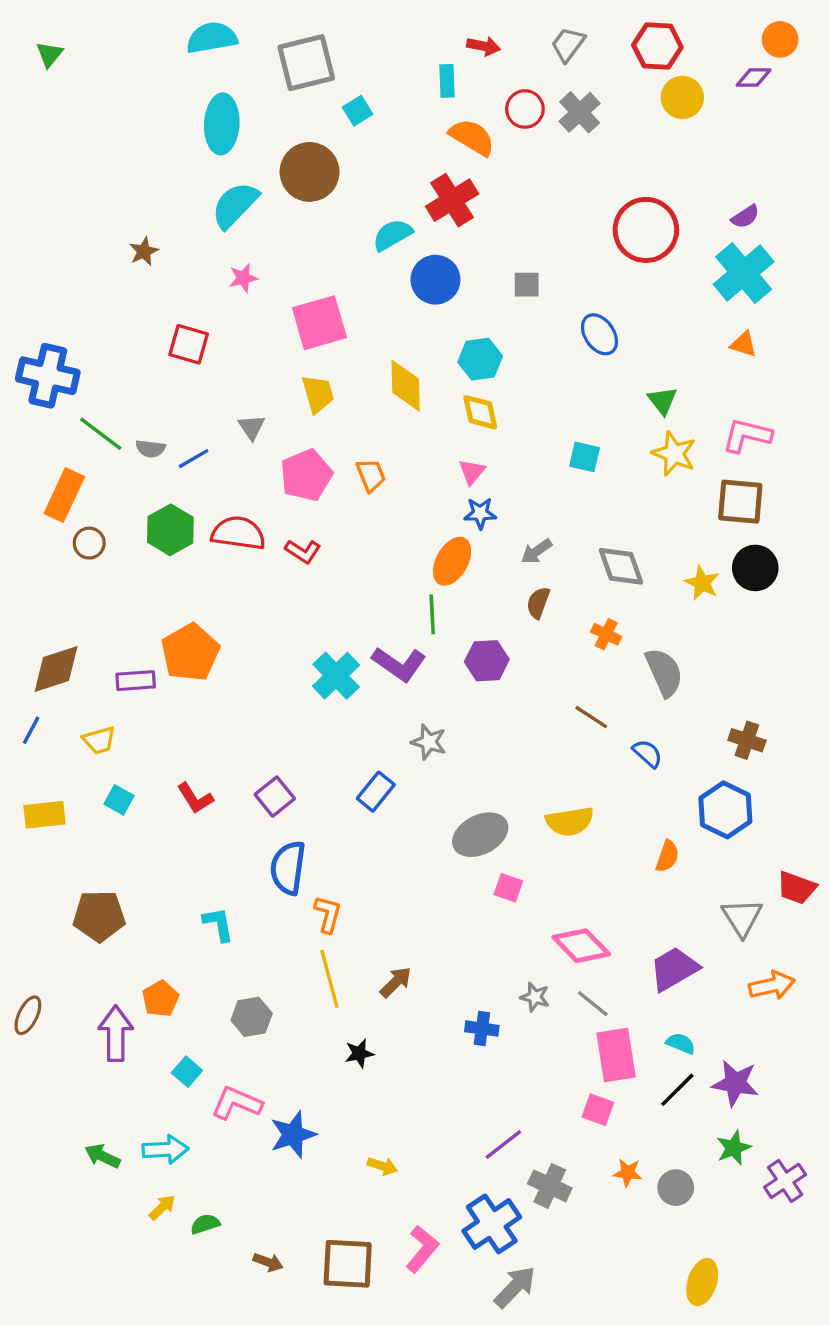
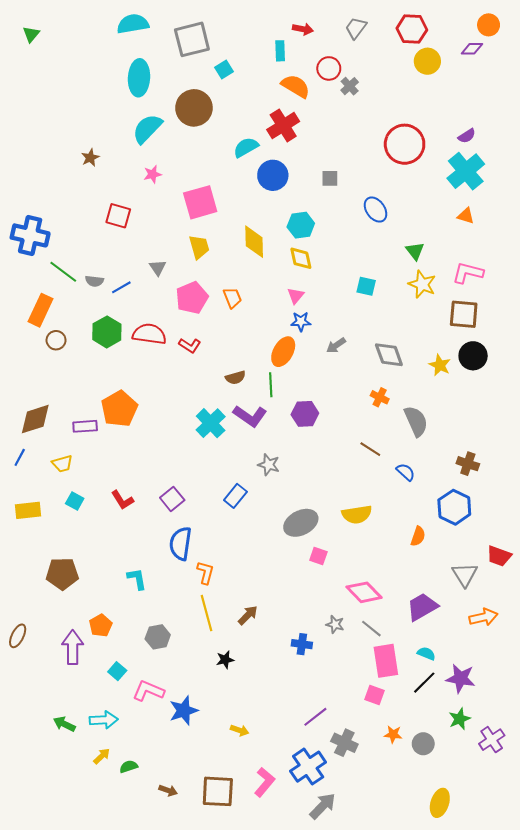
gray cross: (580, 112) -> (350, 86), moved, size x0.7
brown semicircle: (538, 603) -> (235, 378), moved, turned -126

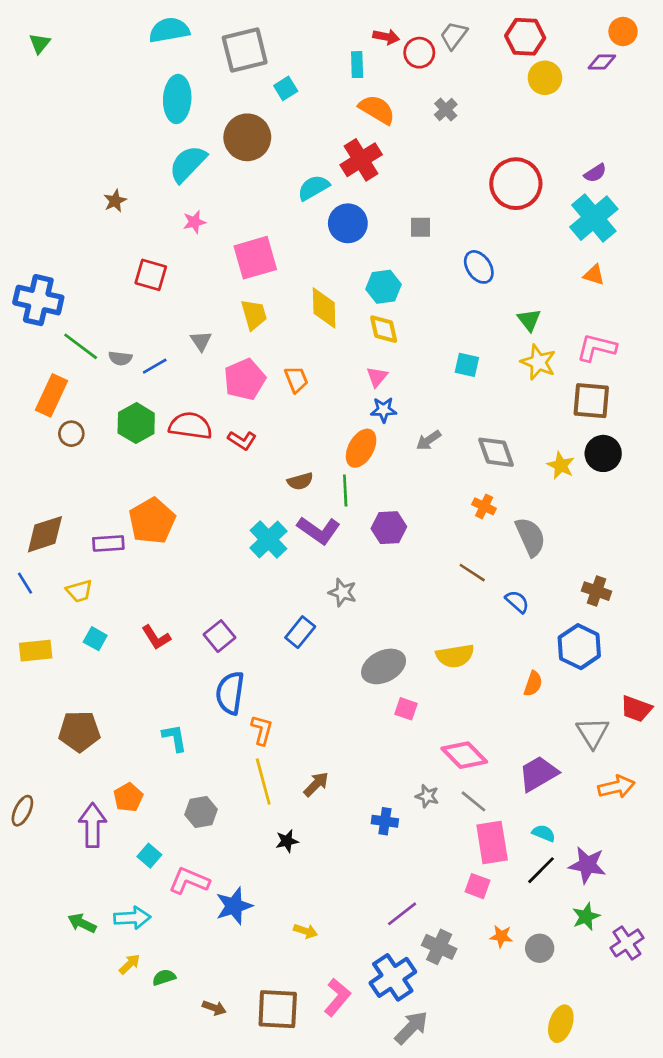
red circle: (329, 68) -> (419, 53), moved
blue line: (20, 457) -> (25, 583), turned -60

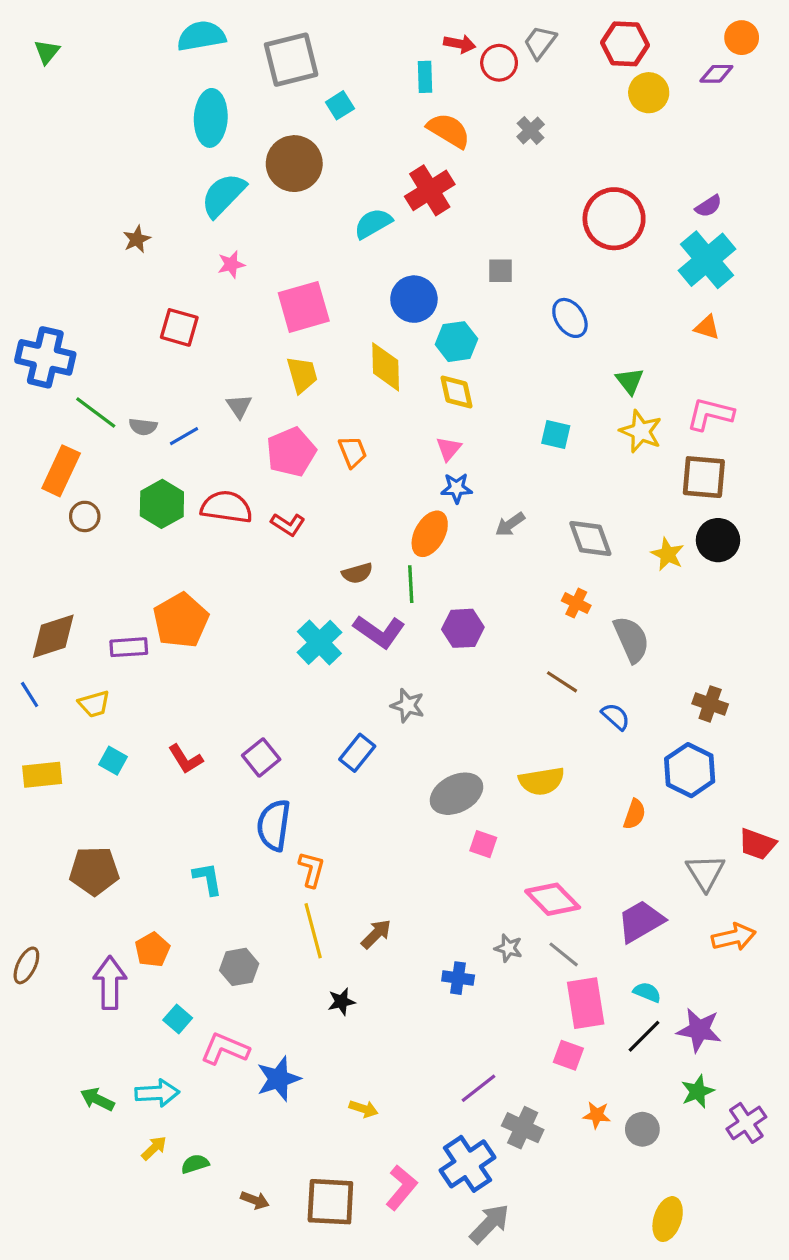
blue circle: (348, 223) -> (414, 299), moved

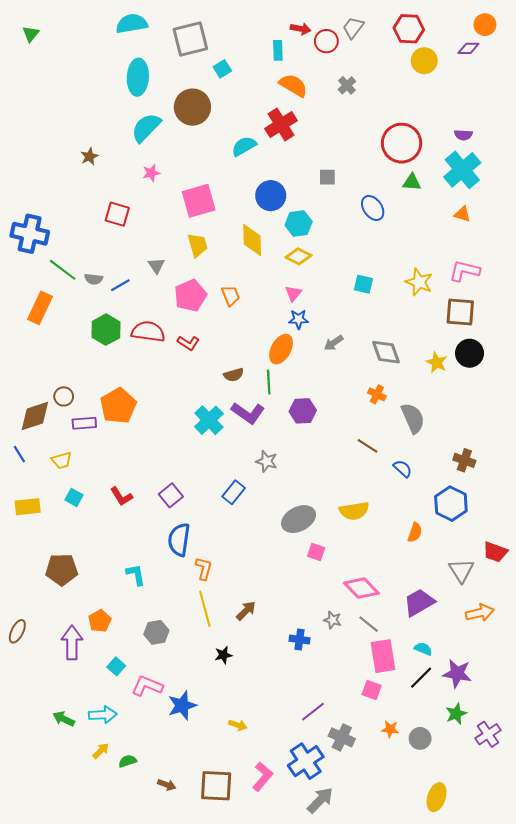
purple semicircle: (709, 206) -> (463, 135), turned 36
green triangle: (630, 381) -> (412, 182), moved, turned -48
yellow diamond: (456, 392) -> (299, 256), turned -50
brown circle: (85, 516) -> (64, 396), moved

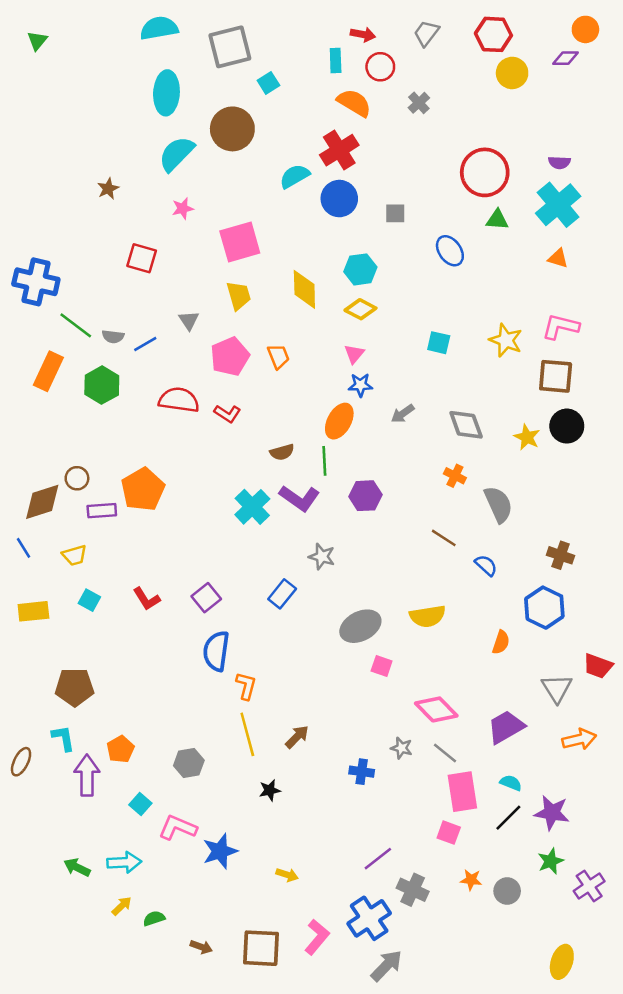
red circle: (326, 41) -> (380, 67), moved
blue circle: (271, 196) -> (339, 199), moved
green hexagon: (106, 330) -> (102, 385), moved
cyan L-shape: (136, 575) -> (63, 738), moved
yellow ellipse: (437, 797) -> (562, 962), moved

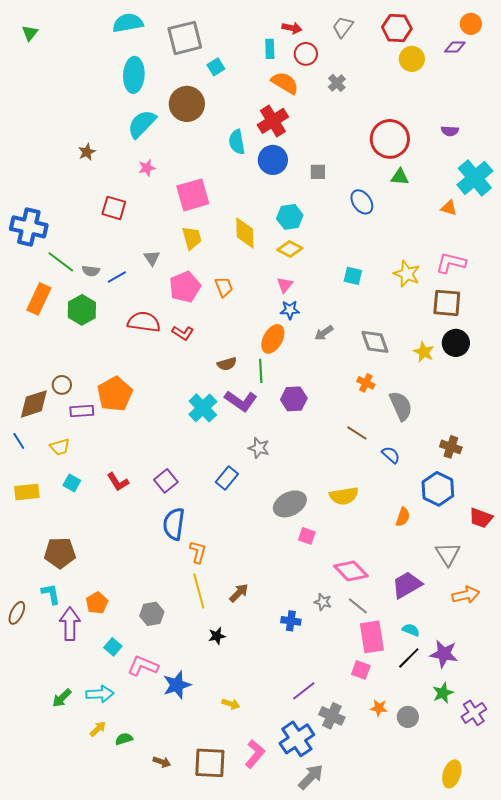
cyan semicircle: (295, 176) -> (237, 142), turned -70
cyan cross: (558, 205) -> (475, 178), moved
red trapezoid: (598, 666) -> (481, 518), moved
green arrow: (77, 867) -> (62, 698), turned -70

